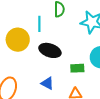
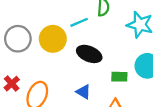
cyan line: (39, 24) -> (79, 22), turned 63

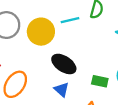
black ellipse: (89, 54) -> (64, 64), moved

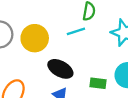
cyan line: (70, 20) -> (76, 31), moved

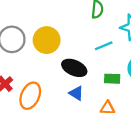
cyan line: (76, 31) -> (104, 46), moved

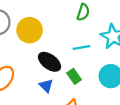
green rectangle: (112, 79) -> (74, 76), moved, turned 40

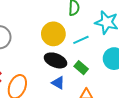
yellow circle: (30, 30) -> (53, 34), moved

